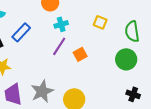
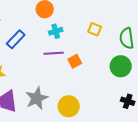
purple line: (59, 46) -> (54, 53), turned 54

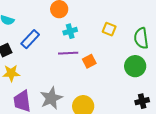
black cross: (128, 101) -> (142, 101), turned -32

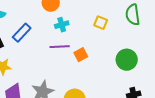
green semicircle: (141, 38) -> (133, 15), moved

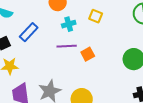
yellow square: (101, 23) -> (96, 16), moved

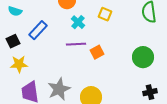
cyan cross: (69, 24) -> (78, 22), turned -32

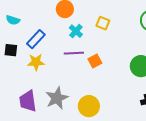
black square: (13, 41) -> (11, 50), turned 32
yellow star: (19, 64) -> (36, 62), moved

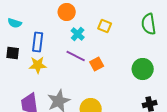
blue rectangle: (36, 39) -> (38, 42), turned -36
purple line: (74, 53) -> (76, 56), turned 30

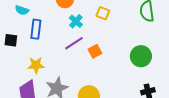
cyan semicircle: (15, 23) -> (22, 10), moved
purple line: (76, 56) -> (74, 43), turned -60
yellow star: (38, 65) -> (36, 65), moved

